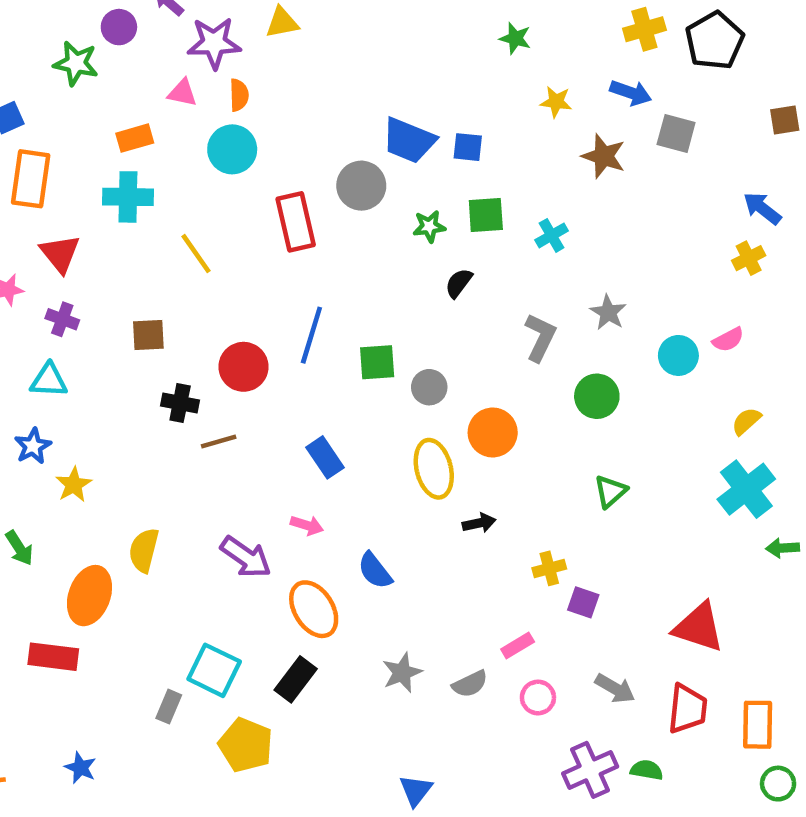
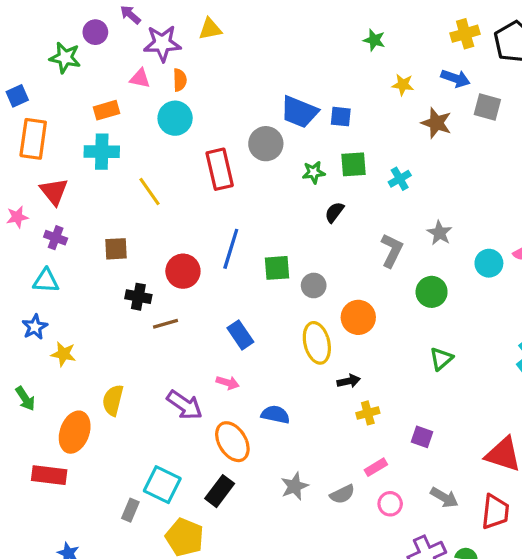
yellow star: (74, 485) -> (63, 354), turned -30
yellow cross: (549, 568) -> (368, 413), moved
blue semicircle: (375, 571) -> (275, 415), turned 140

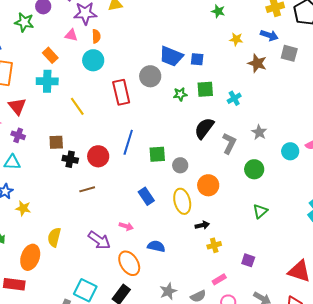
orange rectangle: (107, 110) -> (50, 55), turned 63
black semicircle: (334, 212) -> (204, 128), moved, size x1.6
black cross: (138, 297) -> (70, 159), moved
blue rectangle: (240, 335) -> (146, 196), moved

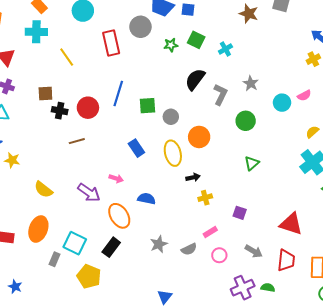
green square: (205, 89) -> (196, 40), turned 30
yellow semicircle: (54, 237) -> (43, 190), turned -66
orange ellipse: (30, 257) -> (38, 229), moved

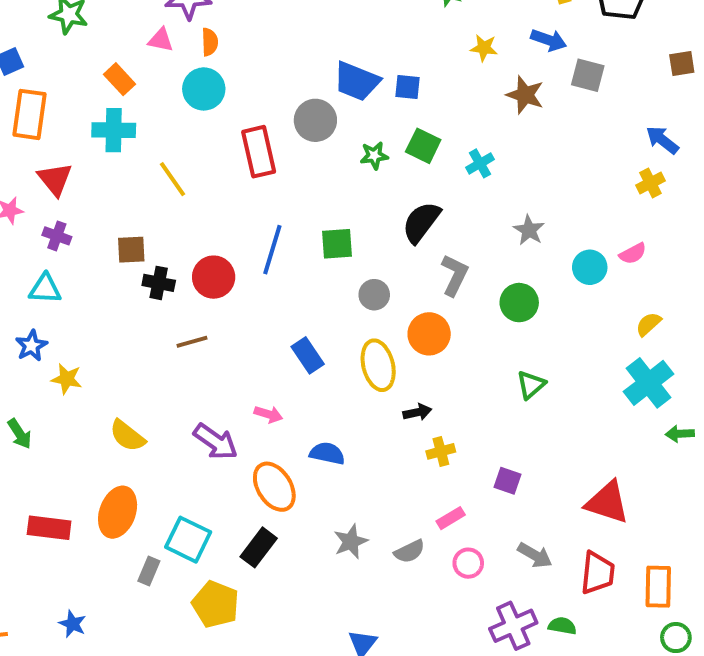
gray L-shape: (220, 95) -> (455, 275), moved
green square: (148, 106) -> (337, 244), moved

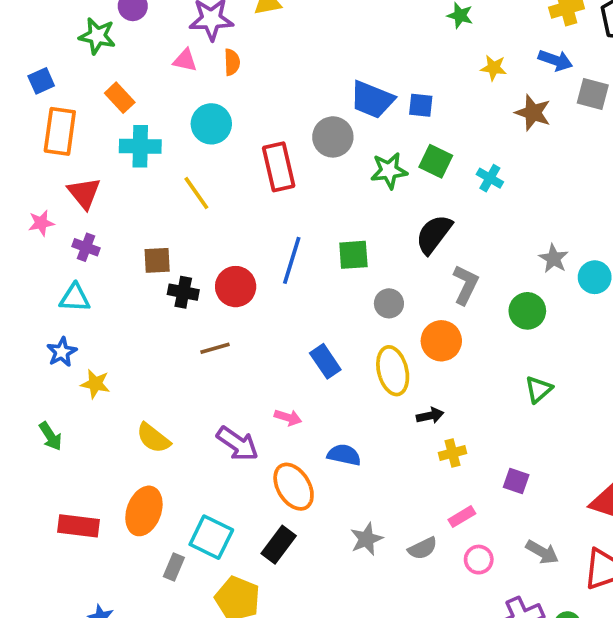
orange rectangle: (120, 79) -> (120, 98), moved
cyan circle: (204, 89) -> (211, 124), moved
green star: (374, 156) -> (389, 171), size x1.4
cyan cross: (480, 163) -> (490, 178), turned -30
gray star: (529, 230) -> (553, 259), moved

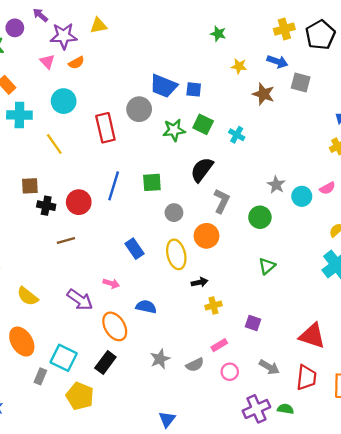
pink triangle: (185, 60) -> (47, 62), turned 35
orange semicircle: (232, 62) -> (76, 63), turned 63
orange ellipse: (144, 511) -> (22, 342), turned -52

